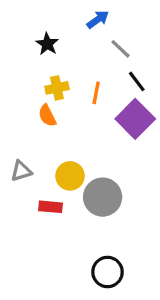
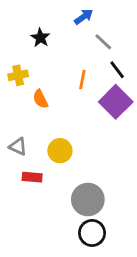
yellow cross: (57, 88) -> (18, 75), moved
gray triangle: (21, 171) -> (18, 146), turned 42
gray circle: (103, 197) -> (88, 199), moved
red rectangle: (50, 207) -> (32, 177), moved

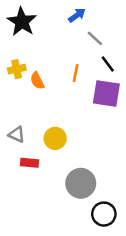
black star: (40, 38) -> (22, 22), moved, size x1.6
orange semicircle: (40, 99) -> (37, 81), moved
purple square: (116, 102) -> (106, 93), turned -36
black circle: (92, 233) -> (104, 214), moved

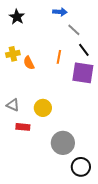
blue arrow: (77, 15) -> (60, 12), turned 40
black star: (22, 22) -> (17, 17), size x0.7

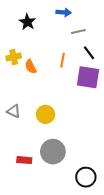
black star: (17, 17) -> (27, 22), moved
gray line: (74, 30) -> (78, 32), turned -56
red rectangle: (23, 127) -> (24, 160), moved
gray circle: (63, 143) -> (53, 152), moved

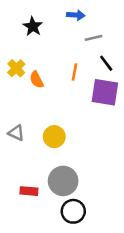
yellow cross: (14, 57) -> (16, 68), turned -32
black circle: (86, 177) -> (73, 211), moved

